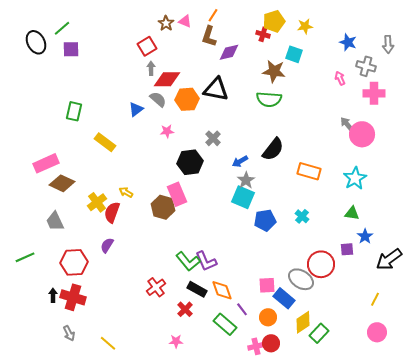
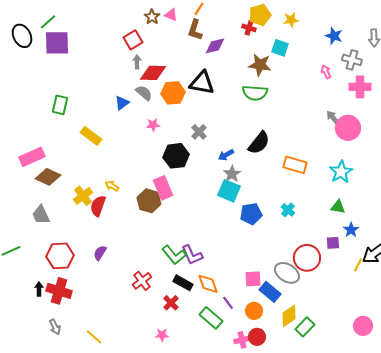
purple square: (71, 49) -> (57, 43), size x1.5
purple semicircle: (107, 245) -> (100, 253), moved
yellow line: (375, 299) -> (358, 265), moved

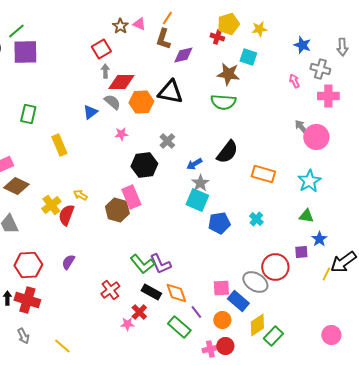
yellow rectangle: (91, 136) -> (59, 145), turned 30
pink star: (162, 335) -> (127, 324), moved

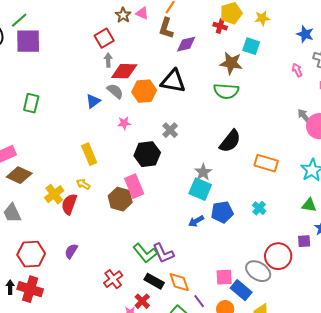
yellow rectangle: (59, 145) -> (89, 154), moved
blue arrow: (194, 164) -> (196, 221), moved

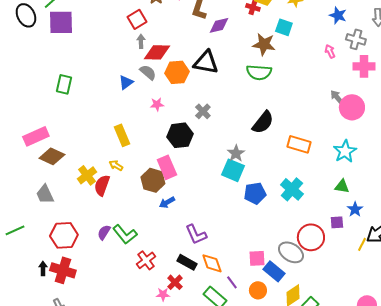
cyan cross: (259, 208) -> (292, 189), size x1.6
blue arrow: (196, 221) -> (167, 202), moved
green L-shape: (145, 253) -> (125, 234), moved

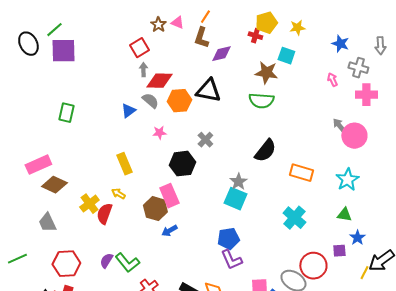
blue pentagon: (255, 193) -> (228, 239), moved
purple L-shape: (196, 234) -> (231, 260), moved

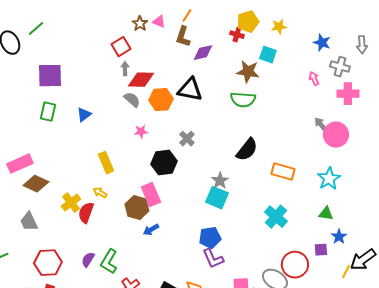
purple square: (63, 51) -> (50, 76), moved
blue triangle: (128, 111) -> (84, 115), moved
green L-shape: (127, 263) -> (109, 262), turned 70

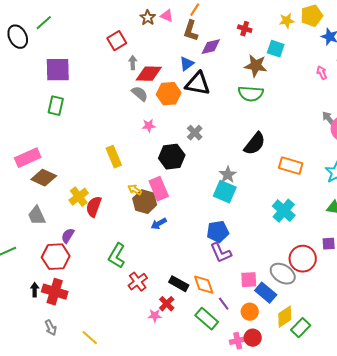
yellow pentagon: (248, 22) -> (312, 16), moved
red square: (121, 47) -> (117, 41), moved
blue triangle: (84, 115) -> (187, 64), moved
yellow arrow: (100, 193) -> (135, 190), moved
purple semicircle: (88, 260) -> (68, 236), moved

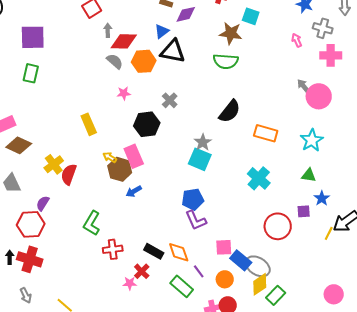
gray ellipse: (283, 274) -> (258, 266), moved
red cross: (138, 282) -> (113, 249), turned 30

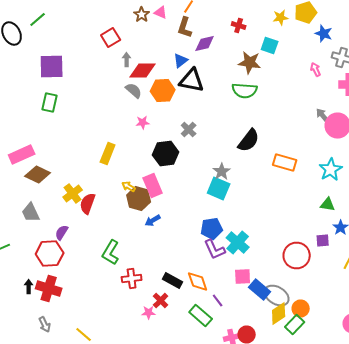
yellow rectangle: (89, 124) -> (108, 154), turned 45
cyan cross: (259, 178) -> (238, 242), moved
orange circle: (225, 279) -> (301, 308), moved

